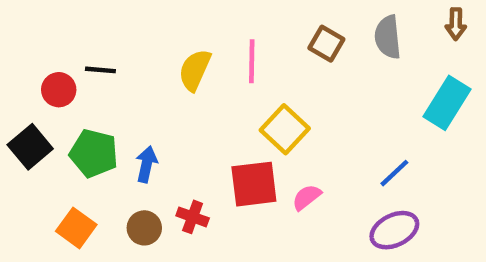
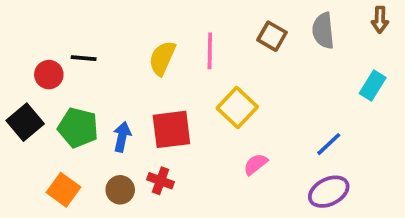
cyan rectangle: (447, 103) -> (373, 86), size x0.7
red square: (254, 184) -> (171, 129), moved

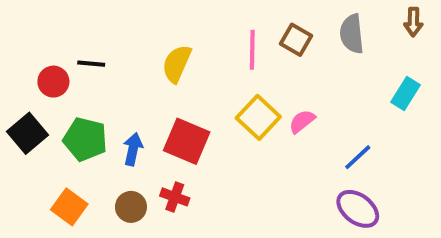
pink line: (210, 51) -> (252, 50), moved
red square: (171, 129) -> (187, 141), turned 30
pink semicircle: (256, 164) -> (302, 121), moved
purple ellipse: (329, 192) -> (358, 209), turned 63

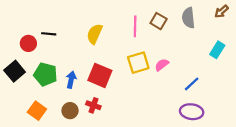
brown arrow: (413, 22) -> (221, 11), turned 48
yellow square: (258, 117) -> (138, 63), turned 30
purple ellipse: (358, 209) -> (192, 112), turned -30

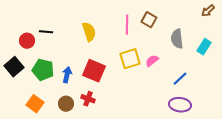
gray semicircle: (188, 18) -> (177, 39), moved
yellow semicircle: (95, 34) -> (89, 32), turned 138

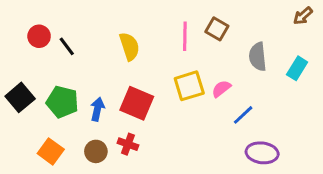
black line: (46, 32) -> (67, 46), turned 48
red circle: (27, 41) -> (39, 36), moved
blue line: (180, 79) -> (243, 115), moved

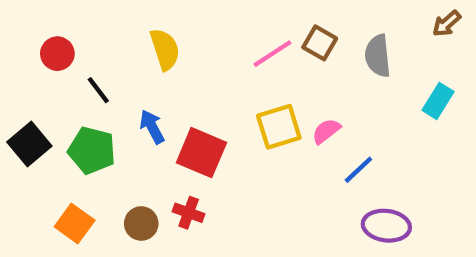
pink line: (185, 36) -> (272, 54), turned 56
black line: (67, 46) -> (98, 90), moved
yellow semicircle: (129, 46) -> (165, 49), moved
gray semicircle: (258, 57) -> (378, 56), moved
blue arrow: (97, 109) -> (152, 127), moved, turned -40

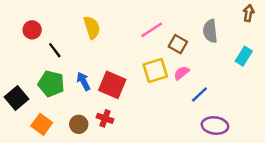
brown arrow: (447, 24) -> (248, 13), turned 140
brown square: (320, 43) -> (178, 44), moved
blue arrow: (152, 127) -> (83, 81), moved
black square: (29, 144) -> (17, 98), moved

